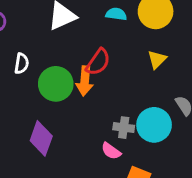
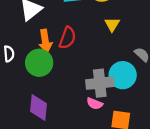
orange arrow: (85, 81) -> (45, 41), moved
gray cross: (124, 128) -> (100, 83), size x1.6

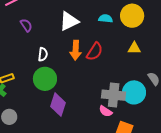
yellow triangle: (112, 24) -> (134, 48), turned 48
green circle: (39, 63) -> (45, 79), moved

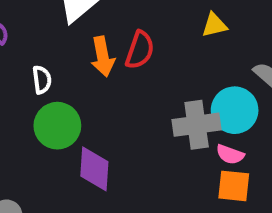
pink semicircle: (106, 111) -> (230, 155), moved

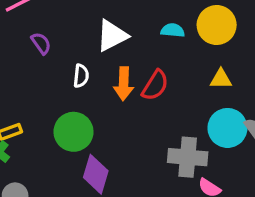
white semicircle: (42, 80) -> (81, 76), moved
cyan circle: (235, 110) -> (227, 128), moved

